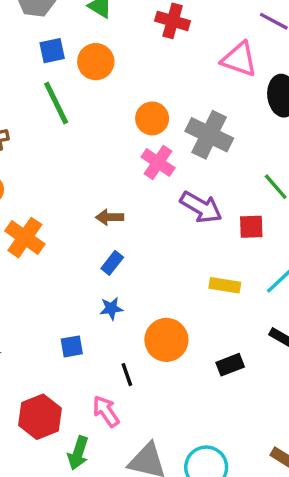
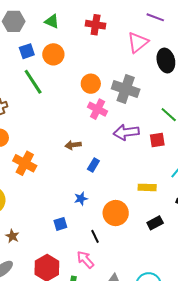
pink triangle: (239, 59) -> (138, 42), turned -50
purple arrow: (201, 207) -> (126, 132), turned 150
blue rectangle: (112, 263) -> (93, 165), moved
yellow rectangle: (225, 285) -> (147, 187), moved

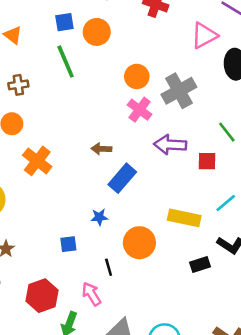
gray cross: (126, 89) -> (179, 91), turned 32
blue rectangle: (93, 165) -> (122, 178), size x1.6
yellow rectangle: (147, 187) -> (184, 218), size x1.4
black rectangle: (155, 223) -> (200, 265), moved

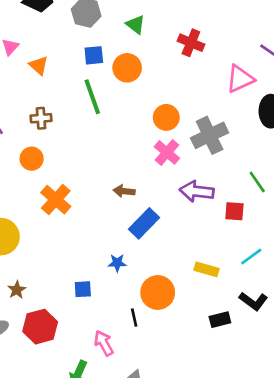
yellow rectangle: (184, 218) -> (206, 269), size x0.7
black line: (109, 267) -> (134, 318), moved
red hexagon: (42, 296) -> (40, 327), moved

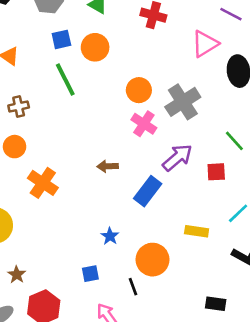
purple arrow: (197, 191) -> (177, 157), turned 140
blue rectangle: (144, 223) -> (148, 191), moved
blue star: (117, 263) -> (110, 236), turned -30
blue square: (83, 289) -> (90, 274), moved
black rectangle: (220, 320) -> (216, 304), moved, turned 30

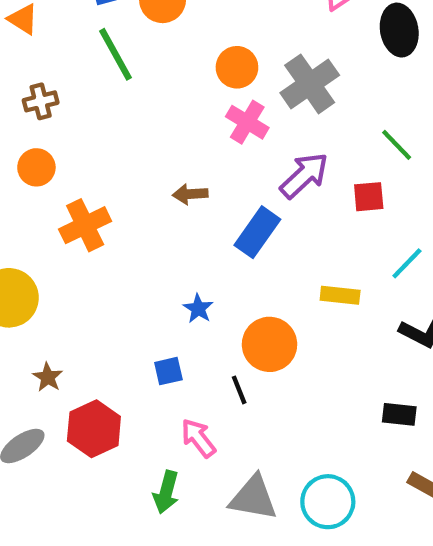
orange cross: (43, 183) -> (85, 225), turned 32
black rectangle: (216, 304) -> (399, 414), moved

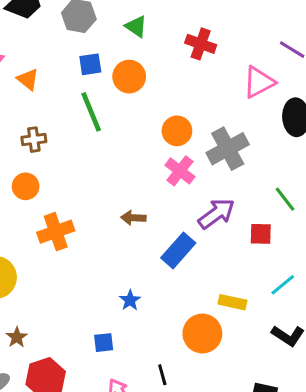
orange circle: (270, 344) -> (202, 334), moved
black line: (239, 390) -> (162, 375), moved

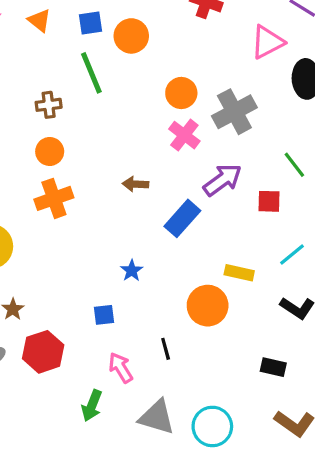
orange triangle: (28, 79) -> (39, 21), moved
brown cross: (34, 140) -> (49, 105), moved
orange circle: (26, 186) -> (50, 151), moved

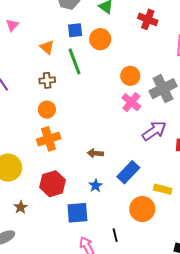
orange triangle: (39, 21) -> (47, 47), moved
brown arrow: (135, 184) -> (95, 153), moved
blue rectangle: (182, 218) -> (128, 172), moved
blue square: (104, 315) -> (77, 213), size x1.6
red hexagon: (43, 352) -> (53, 184), moved

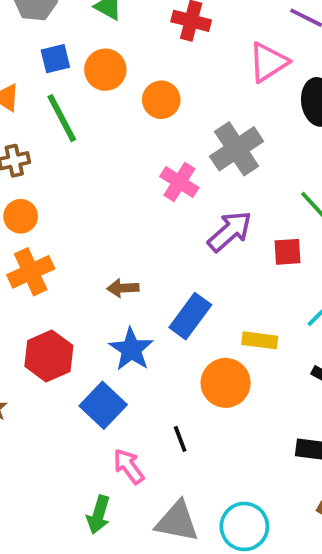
orange circle: (130, 76) -> (161, 100), moved
blue star: (96, 186) -> (131, 349), size x1.6
blue square: (77, 213) -> (103, 405), turned -35

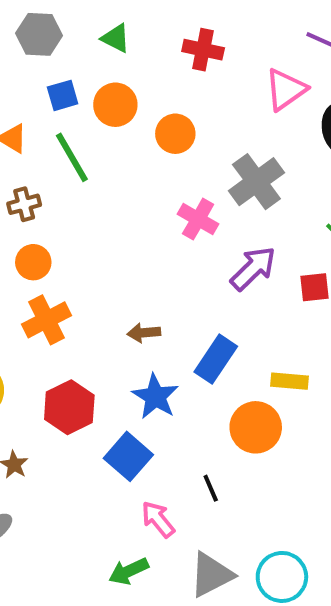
green arrow: (98, 515) -> (129, 571), turned 51
gray triangle: (177, 521) -> (211, 575), turned -36

